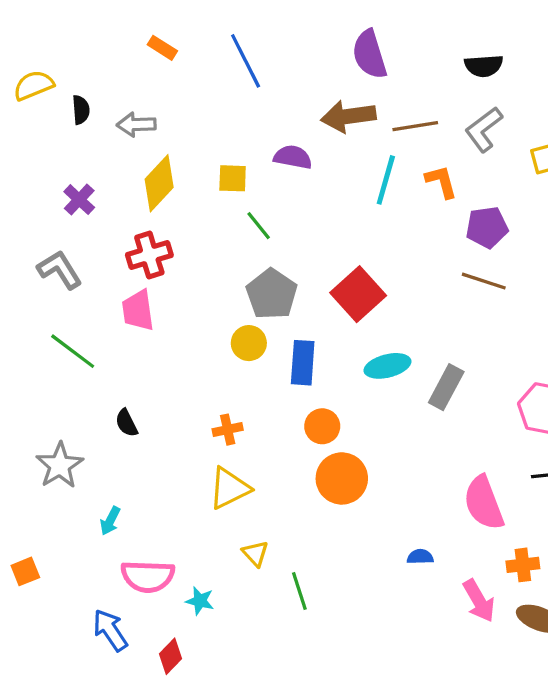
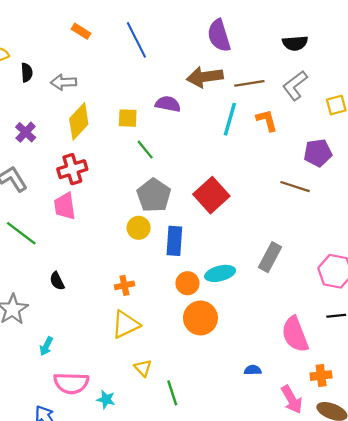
purple pentagon: (487, 227) -> (318, 153), moved
cyan ellipse: (387, 366) -> (220, 273), moved

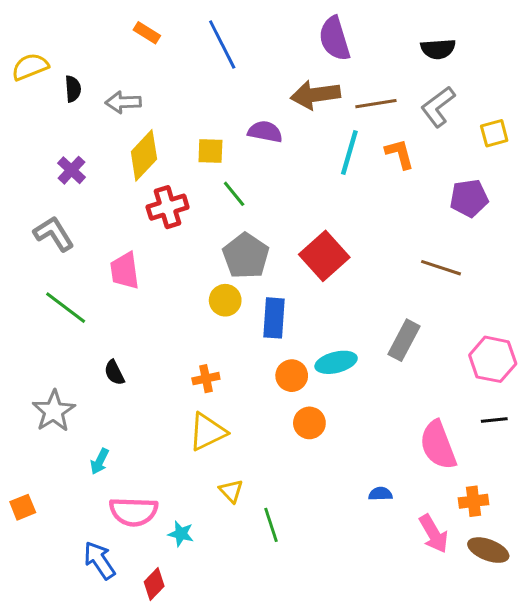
red cross: (72, 169) -> (168, 207), moved
brown line: (295, 187) -> (441, 268), moved
orange circle: (200, 318) -> (309, 423), size x0.7

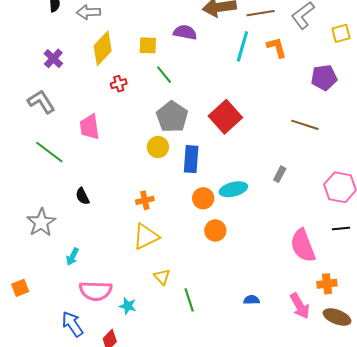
red cross: (168, 207) -> (119, 84), size x0.6
gray rectangle: (404, 340) -> (280, 174), size x0.6
blue semicircle: (380, 494) -> (251, 300), moved

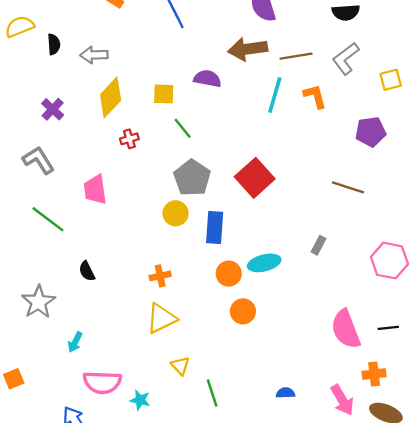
black line: (341, 228) -> (388, 328), moved

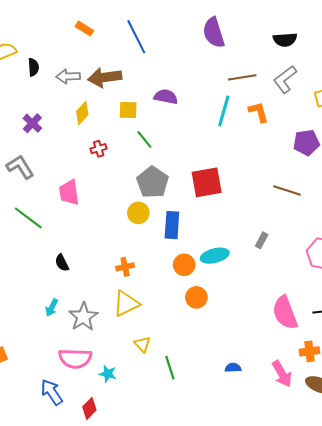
brown arrow: (248, 49) -> (105, 77), moved
yellow diamond: (111, 97) -> (82, 113), size x0.7
red square: (255, 178) -> (207, 182), turned 32
gray star: (38, 302) -> (83, 317), moved
cyan arrow: (75, 342) -> (52, 308), moved

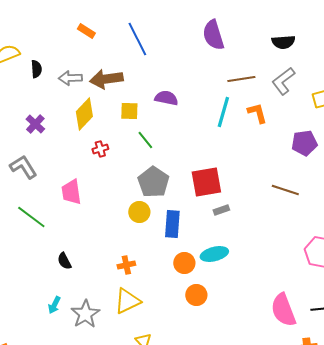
yellow diamond: (82, 113) -> (84, 114), size x1.4
gray rectangle: (262, 240) -> (221, 210), moved, turned 42

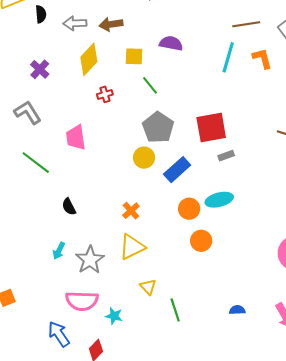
brown arrow: (106, 79) -> (111, 24), size x0.7
blue rectangle: (172, 224) -> (177, 170), turned 44
orange cross: (126, 265) -> (131, 211), turned -30

